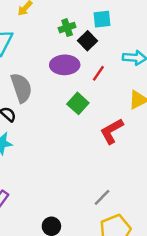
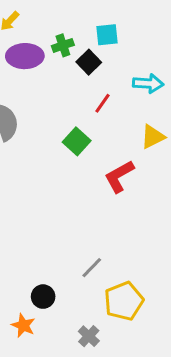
purple ellipse: (65, 65) -> (25, 56), moved
gray line: (102, 197) -> (92, 268), moved

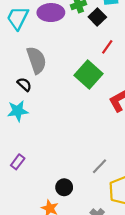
green square: (77, 141) -> (88, 74), size x1.4

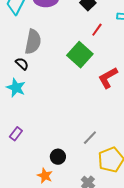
gray semicircle: (36, 60) -> (33, 42), turned 30
cyan star: (18, 111) -> (16, 88), turned 30

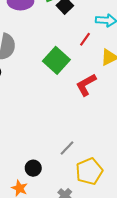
red line: (97, 30) -> (85, 39), moved

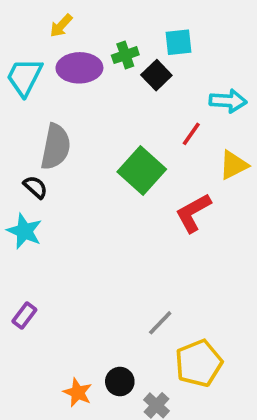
black circle: (33, 168) -> (120, 382), moved

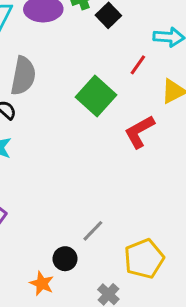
gray line: (160, 323) -> (93, 231), moved
black circle: (120, 382) -> (65, 259), moved

